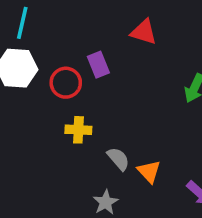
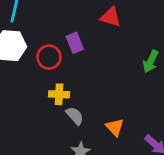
gray semicircle: (118, 159) -> (75, 116), moved

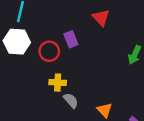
red triangle: (111, 17) -> (101, 18), turned 30

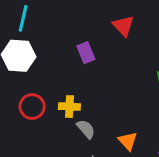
red circle: (49, 51) -> (32, 107), moved

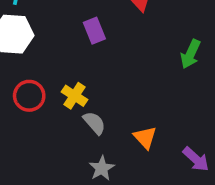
yellow cross: (69, 107) -> (74, 96), turned 30

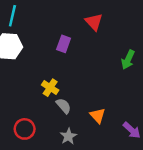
purple rectangle: (94, 31) -> (64, 44), turned 42
red circle: (29, 96) -> (25, 129), moved

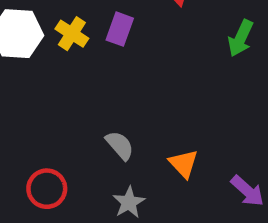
green arrow: (128, 60) -> (241, 38), moved
yellow cross: (50, 88) -> (72, 34), moved

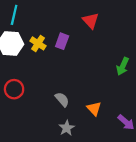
green arrow: (241, 38) -> (123, 66), moved
red circle: (47, 189) -> (14, 89), moved

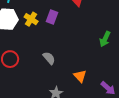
gray semicircle: (62, 99) -> (49, 58), moved

